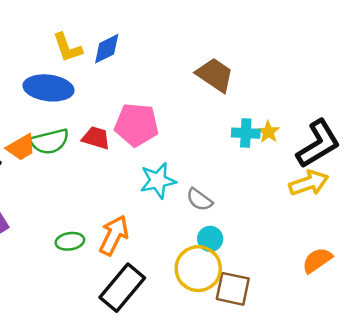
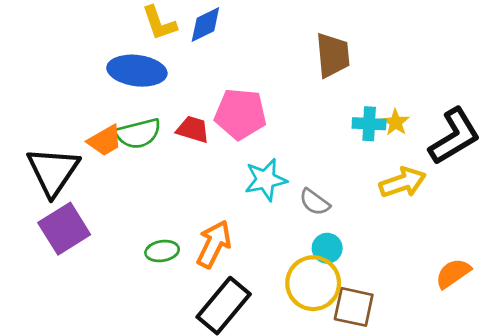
brown trapezoid: (215, 75) -> (333, 55), turned 51
yellow arrow: (309, 183) -> (403, 182), moved

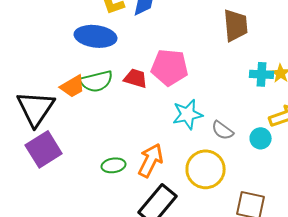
cyan circle: (327, 248) -> (261, 138), moved
yellow circle: (313, 283) -> (206, 169), moved

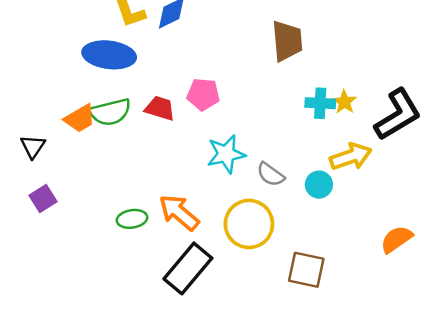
pink pentagon: (170, 67) -> (203, 94), size x0.7
black triangle: (36, 108) -> (33, 146), size x0.5
purple square: (44, 149) -> (43, 199), size x0.6
orange arrow: (151, 160) -> (179, 213), turned -76

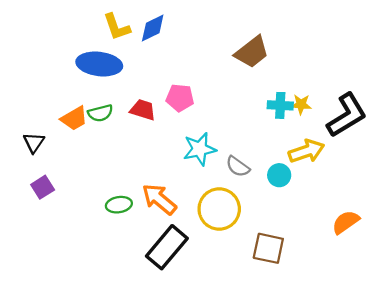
brown trapezoid: (287, 41) -> (252, 52), turned 57
yellow star: (344, 102) -> (301, 104), turned -30
green semicircle: (110, 112) -> (100, 113), size x0.7

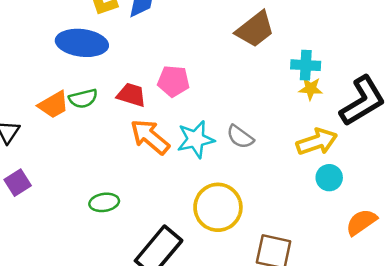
cyan cross: (280, 105) -> (306, 65), moved
gray semicircle: (238, 166) -> (240, 137), moved
cyan circle: (279, 175) -> (329, 178), moved
orange arrow: (159, 199) -> (150, 137), moved

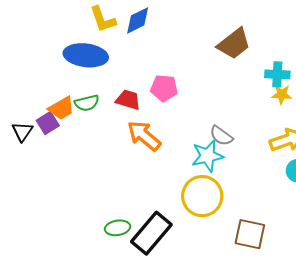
cyan star: (196, 139) -> (207, 156), moved
purple square: (18, 183) -> (48, 123), moved
green ellipse: (104, 202) -> (118, 228), moved

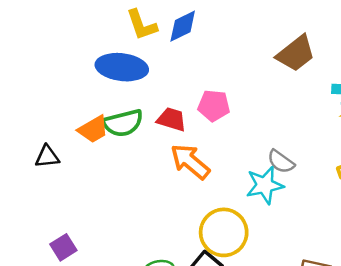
green semicircle: (87, 103) -> (123, 123), size x1.4
purple square: (48, 123) -> (63, 247), moved
black triangle: (22, 132) -> (47, 157), turned 50
yellow circle: (202, 196) -> (224, 232), moved

